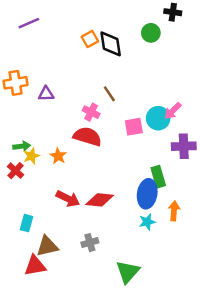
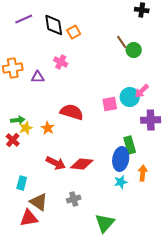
green circle: (151, 33) -> (134, 50), moved
black diamond: (111, 44) -> (54, 25), moved
brown line: (109, 94) -> (122, 42), moved
pink cross: (91, 112) -> (61, 62), moved
brown triangle: (47, 246) -> (39, 202), turned 48

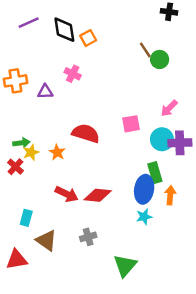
cyan circle: (130, 97) -> (162, 139), moved
orange arrow: (143, 173) -> (170, 195), moved
red triangle: (29, 218) -> (17, 260), moved

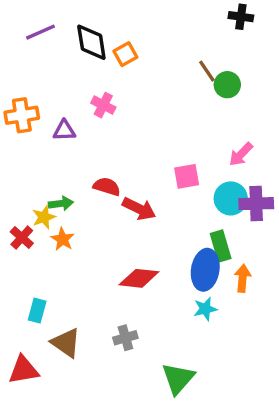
red semicircle: (86, 133) -> (107, 187), moved, size x0.7
green arrow: (21, 143) -> (61, 204), moved
orange star: (57, 152) -> (63, 239), moved
red arrow: (67, 194) -> (139, 209), moved

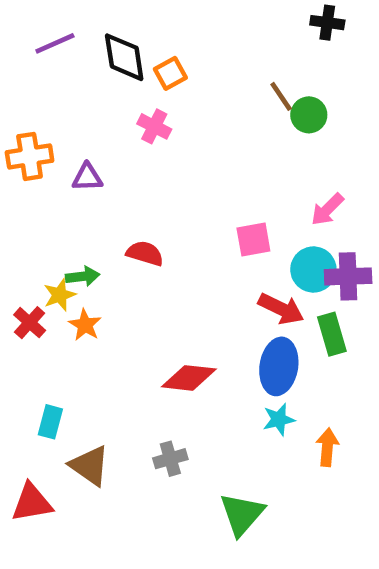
pink cross: (103, 105) -> (154, 126), moved
red arrow: (139, 209) -> (281, 309), moved
green rectangle: (221, 246) -> (332, 334), moved
orange arrow: (243, 278) -> (327, 447), moved

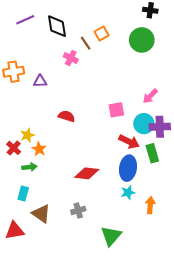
orange square: (170, 73) -> (102, 34), moved
brown line: (281, 96) -> (86, 43), moved
green circle: (309, 115) -> (142, 40), moved, size x1.5
green arrow: (83, 276) -> (29, 167), moved

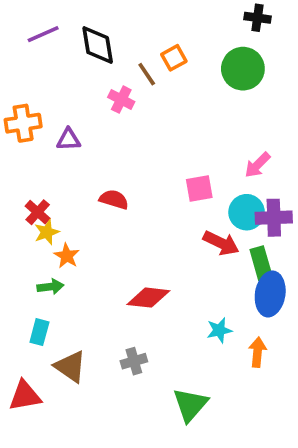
red cross: (14, 148) -> (38, 212), moved
blue ellipse: (128, 168) -> (270, 294), moved

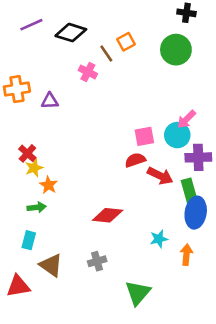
black diamond: (98, 45) -> (71, 33), turned -64
red semicircle: (114, 199) -> (135, 160), moved, turned -36
cyan circle: (247, 212) -> (177, 135), moved

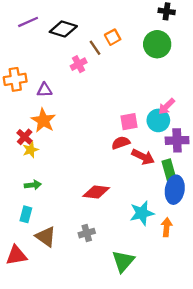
pink cross: (88, 72) -> (79, 64), turned 35
orange star: (48, 185) -> (43, 120), moved, size x1.5
cyan star: (159, 239) -> (142, 213), size x1.5

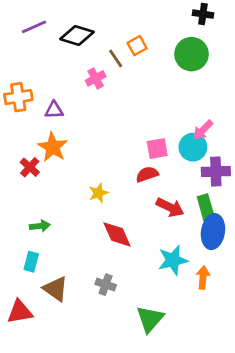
yellow star: (30, 150) -> (98, 193), moved
red arrow: (143, 157) -> (170, 207), moved
red diamond: (96, 192) -> (117, 234), turned 60
gray cross: (87, 233) -> (106, 285), turned 35

